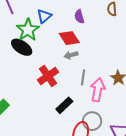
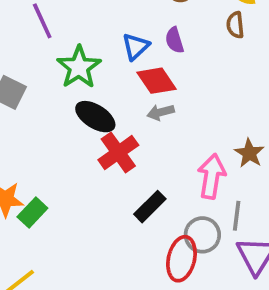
blue triangle: (44, 16) -> (136, 47), moved
black ellipse: (22, 47) -> (95, 117), moved
gray line: (83, 77) -> (237, 216), moved

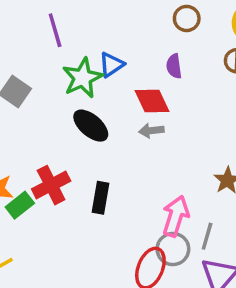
blue triangle: (136, 47) -> (111, 65), moved
red cross: (118, 152) -> (51, 185), moved
pink arrow: (212, 176) -> (176, 216), moved
black rectangle: (150, 207) -> (100, 198), moved, turned -44

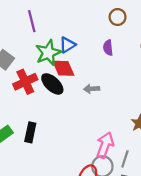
red diamond: (152, 101) -> (63, 68), moved
red cross: (51, 185) -> (25, 82), moved
black rectangle: (100, 198) -> (30, 132), moved

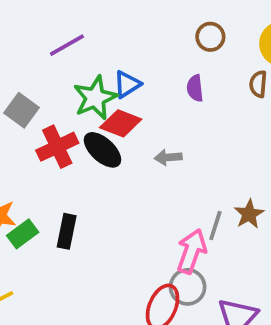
purple line: (32, 21) -> (67, 45), turned 75
red diamond: (63, 68) -> (121, 123), turned -45
gray line: (125, 159) -> (215, 225), moved

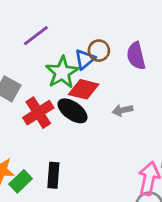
brown circle: (210, 37) -> (99, 51), moved
purple semicircle: (195, 88) -> (136, 56), size x1.4

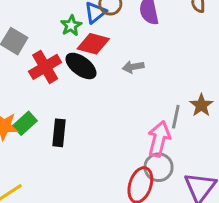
green star: (62, 72) -> (71, 25), size x0.6
green rectangle: (21, 181) -> (25, 123), moved

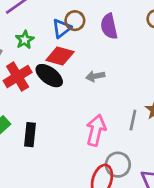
green star: (71, 25) -> (25, 40), moved
pink arrow: (159, 139) -> (96, 130), moved

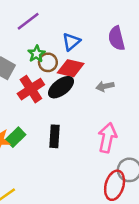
brown circle: (75, 21) -> (48, 62), moved
black ellipse: (49, 76) -> (61, 87), turned -72
black rectangle: (30, 135) -> (54, 136), moved

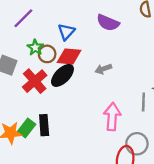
purple semicircle: (116, 38) -> (108, 23), turned -45
black rectangle: (54, 136) -> (44, 125), moved

